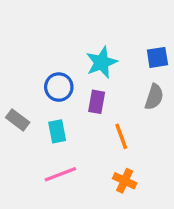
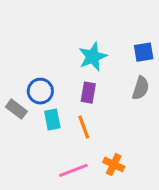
blue circle: (59, 87) -> (40, 91), moved
orange line: (121, 136) -> (84, 127), moved
pink line: (60, 174) -> (73, 170), moved

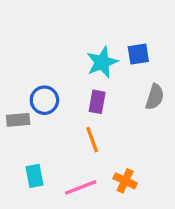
blue square: (144, 52) -> (138, 54), moved
gray rectangle: (16, 109) -> (18, 120), turned -42
cyan rectangle: (52, 120) -> (35, 176), moved

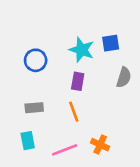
cyan star: (102, 62) -> (82, 50), turned -30
blue circle: (44, 100) -> (36, 60), moved
gray rectangle: (18, 120) -> (34, 108), moved

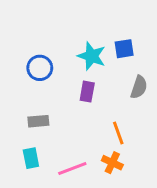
orange line: (74, 112) -> (118, 133), moved

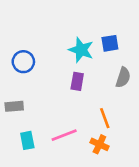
blue circle: (40, 68) -> (23, 62), moved
gray rectangle: (38, 121) -> (14, 106), moved
pink line: (72, 169) -> (64, 135), moved

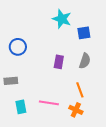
cyan star: (81, 50) -> (62, 19), moved
gray semicircle: (123, 77) -> (85, 61), moved
pink line: (64, 135) -> (49, 103), turned 30

